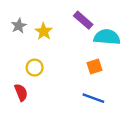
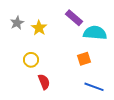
red semicircle: (21, 92) -> (44, 82), moved
blue line: (93, 98) -> (94, 87), moved

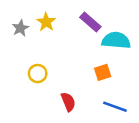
yellow star: (39, 28) -> (46, 22), moved
red semicircle: (44, 82) -> (68, 102), moved

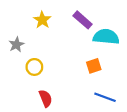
gray star: (20, 28) -> (16, 45), moved
red semicircle: (68, 102) -> (46, 98), moved

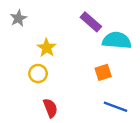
yellow star: (42, 20) -> (47, 48), moved
gray star: (16, 45) -> (18, 18), moved

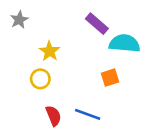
blue line: (115, 107) -> (88, 114), moved

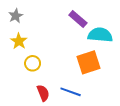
yellow star: (50, 51) -> (19, 41), moved
orange square: (110, 78) -> (89, 62), size x1.6

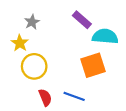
gray star: (16, 16) -> (32, 22), moved
yellow circle: (33, 63) -> (34, 66), size x1.5

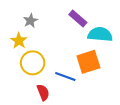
blue line: (74, 96) -> (65, 77), moved

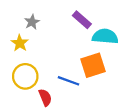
yellow circle: (33, 63) -> (25, 76), moved

